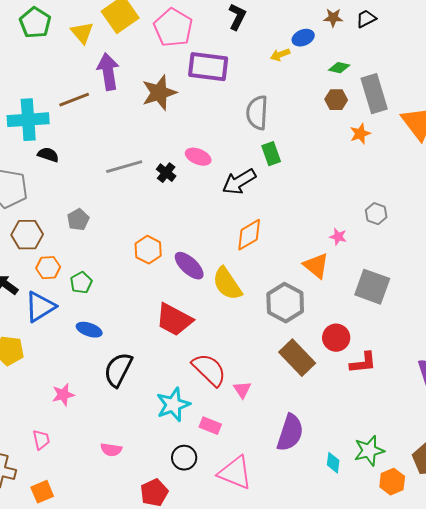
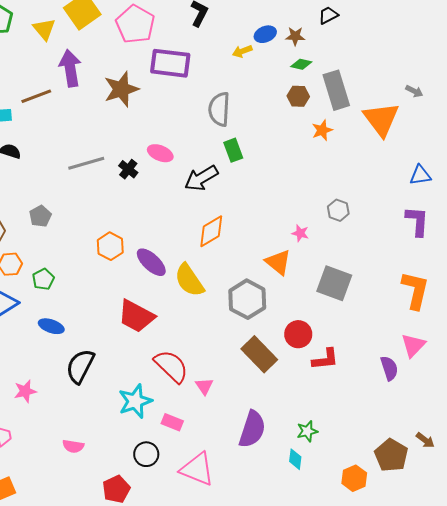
brown star: (333, 18) -> (295, 36), moved
green star: (369, 451) -> (307, 431), moved, size x0.7

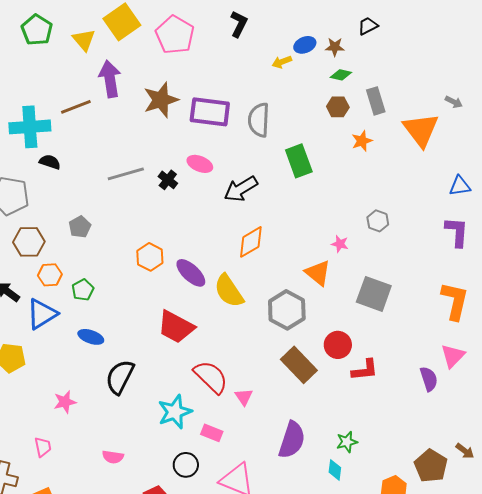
purple rectangle: (170, 63) -> (210, 112), moved
gray rectangle: (336, 90) -> (376, 101), size x0.7
green rectangle: (233, 150) -> (299, 161), moved, size x1.4

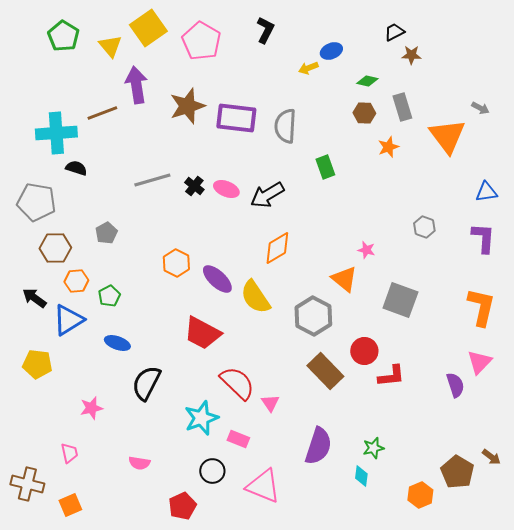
brown star: (335, 47) -> (411, 55), moved
green rectangle: (299, 161) -> (325, 167), size x0.7
pink ellipse: (200, 164) -> (226, 189), moved
gray hexagon: (378, 221) -> (424, 227), moved

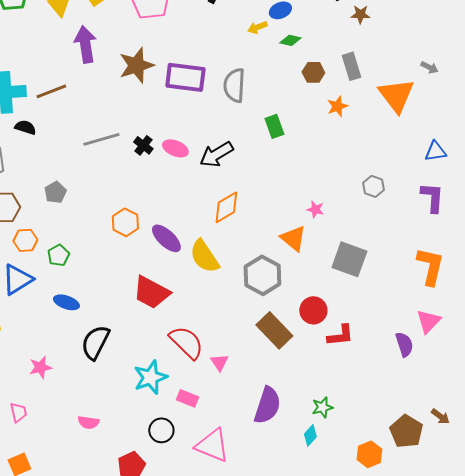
green diamond: (367, 81) -> (290, 40), moved
brown line: (102, 113) -> (51, 91), moved
cyan diamond: (361, 476) -> (310, 435), turned 35

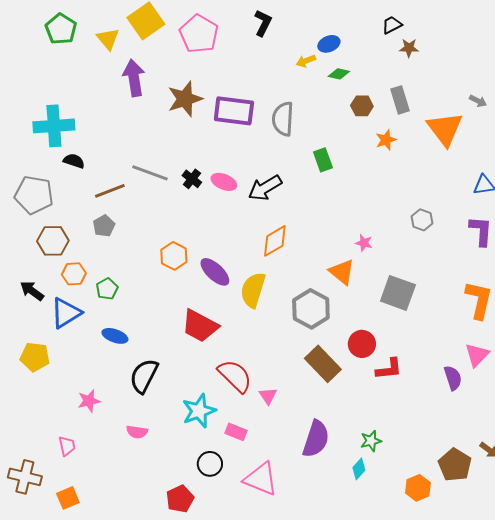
brown line: (51, 91) -> (110, 191), moved
gray line: (101, 139) -> (150, 173), turned 36
yellow semicircle: (204, 256) -> (253, 290), turned 51
pink semicircle: (88, 422) -> (137, 432), moved

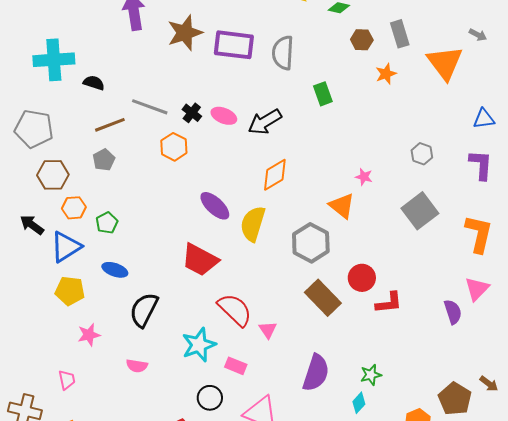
black semicircle: (74, 161) -> (94, 83), moved
orange hexagon: (174, 256) -> (174, 147), moved
gray square: (398, 293) -> (420, 211), moved, turned 33
yellow pentagon: (35, 357) -> (70, 291), moved

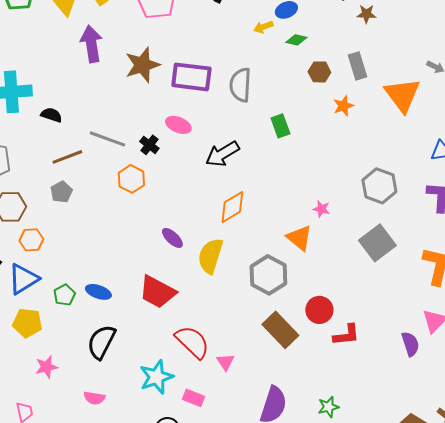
pink ellipse: (224, 116) -> (178, 125), moved
gray hexagon: (422, 154) -> (379, 186), size x1.6
purple ellipse: (215, 206) -> (172, 238), size x0.7
green pentagon: (107, 223) -> (64, 295), moved
blue ellipse: (115, 270) -> (98, 292), moved

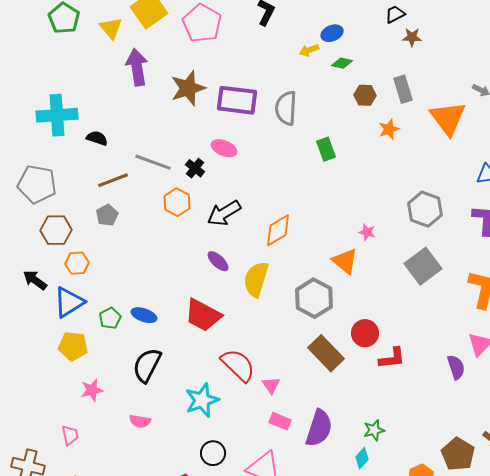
black arrow: (222, 154) -> (224, 213), moved
pink rectangle: (193, 398) -> (280, 421), moved

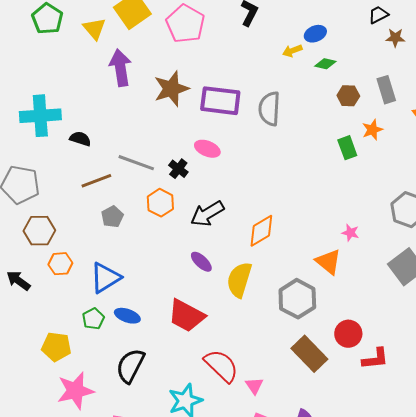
green rectangle: (326, 149) -> (347, 148), moved
gray pentagon: (107, 215) -> (112, 217), moved
blue triangle: (69, 302) -> (105, 278), moved
pink star: (92, 390) -> (75, 391), size x1.6

